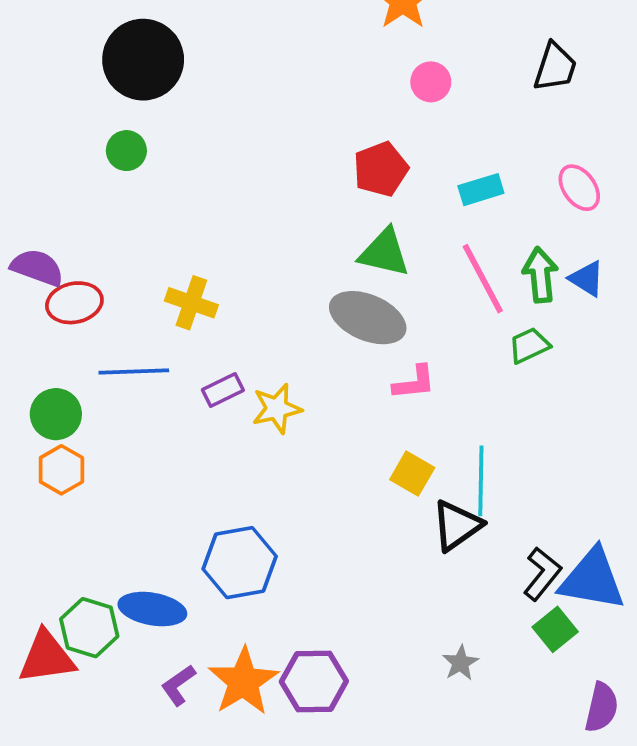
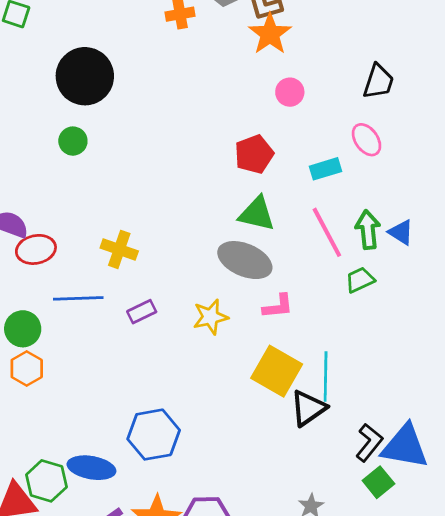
pink ellipse: (579, 188) -> (367, 140), moved
yellow star: (277, 409) -> (210, 317), moved
yellow square: (412, 474) -> (277, 371), size x1.6

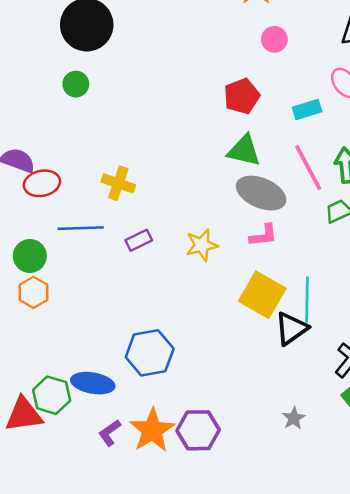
gray ellipse: (245, 260) -> (261, 193), moved

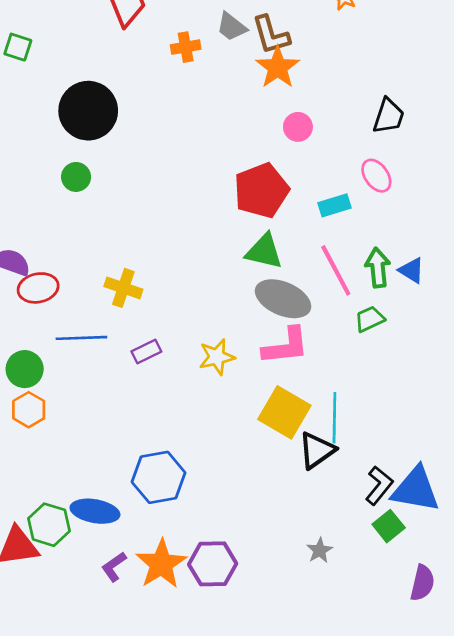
red pentagon: (242, 96) -> (261, 190), size x1.4
pink L-shape: (263, 235) -> (286, 346), size x1.5

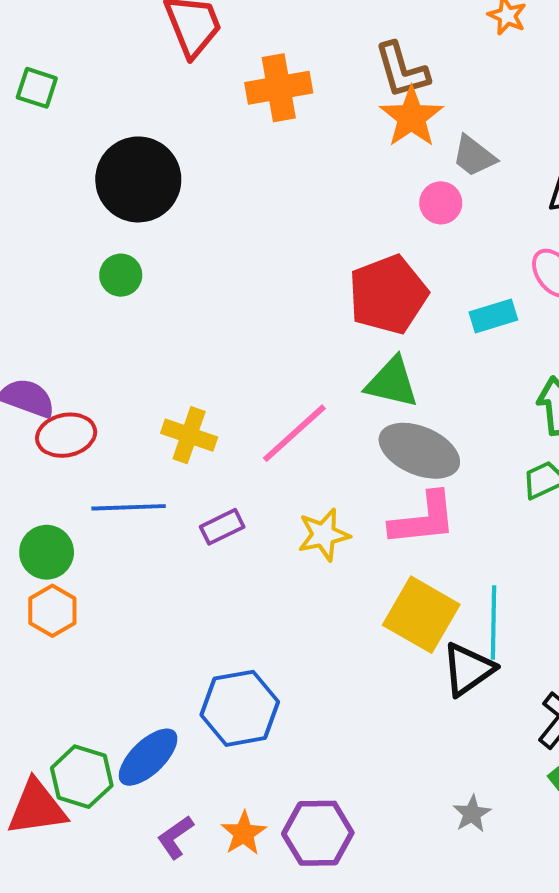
gray trapezoid: (232, 27) -> (474, 156), moved
orange cross: (186, 47) -> (279, 88), size x1.5
pink line: (336, 270) -> (294, 433), moved, turned 76
blue ellipse: (95, 511) -> (148, 757), turned -54
orange star: (161, 564) -> (244, 833), size x0.6

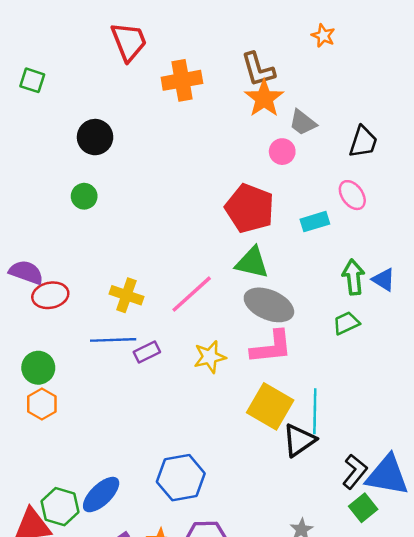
black circle: (138, 179) -> (95, 137), size x0.7
red pentagon: (388, 295) -> (250, 208), turned -30
blue line: (129, 507) -> (113, 340), moved
blue hexagon: (240, 708) -> (181, 478), moved

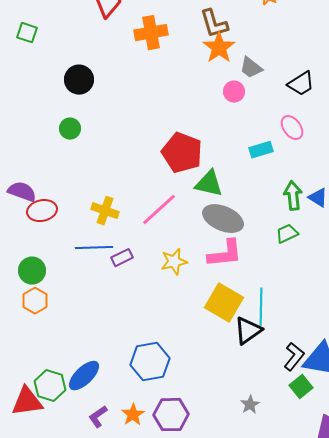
black trapezoid: (363, 142) -> (301, 84), turned 40
red pentagon: (250, 208) -> (182, 153), moved

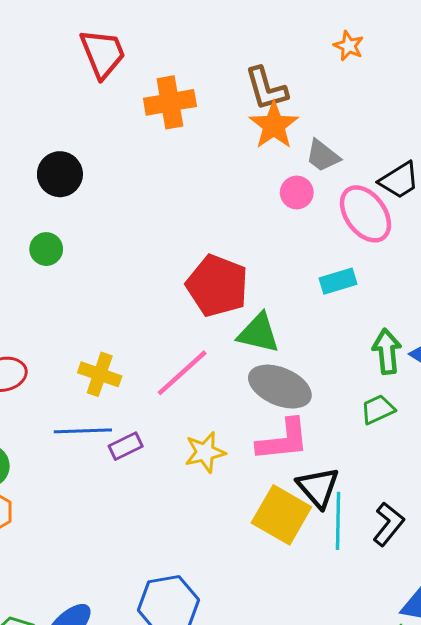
pink ellipse: (292, 128) -> (365, 214), moved, size x1.5
black triangle: (248, 331) -> (318, 487), moved, turned -36
black L-shape: (294, 357) -> (388, 524), moved

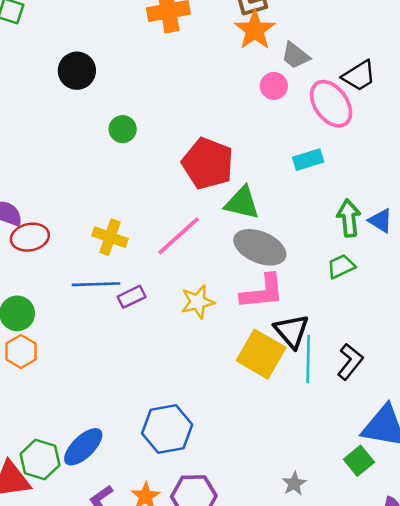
green circle: (46, 249) -> (123, 129), moved

